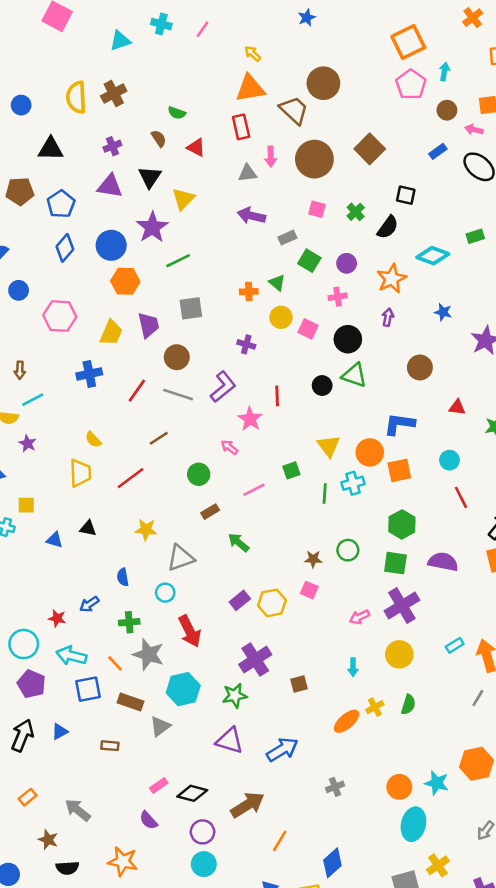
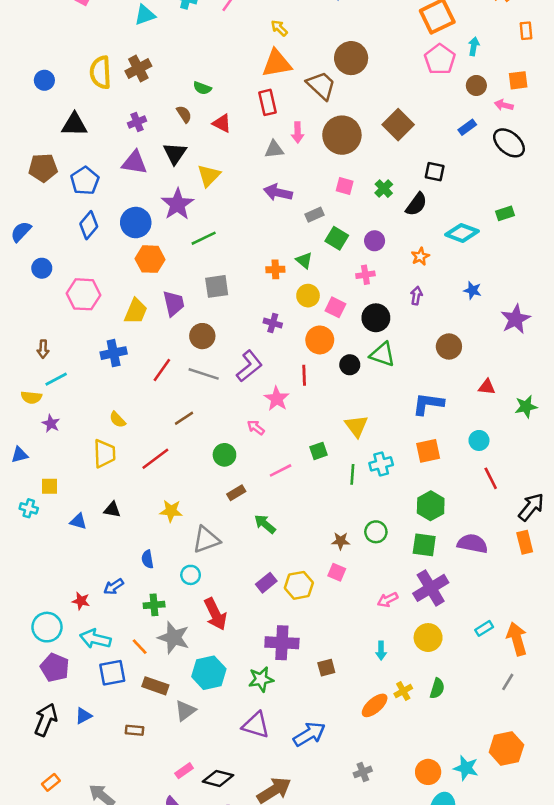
orange star: (392, 279) -> (420, 256), size x0.6
orange circle: (370, 452) -> (320, 340), moved
purple cross: (255, 660) -> (282, 643), turned 36

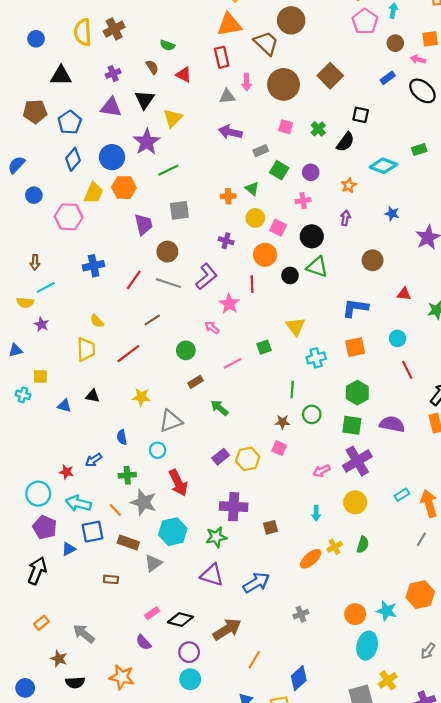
yellow trapezoid: (136, 311) -> (94, 193), moved
green line: (352, 474) -> (292, 389), moved
blue triangle: (84, 716) -> (69, 549), moved

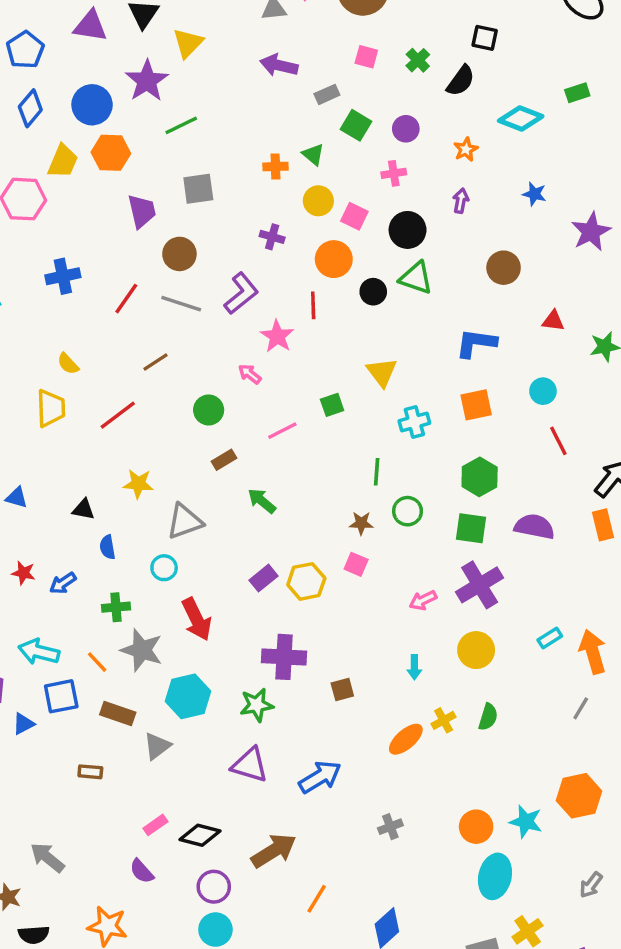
black triangle: (92, 396) -> (83, 509), moved
red star: (66, 472) -> (23, 573), moved

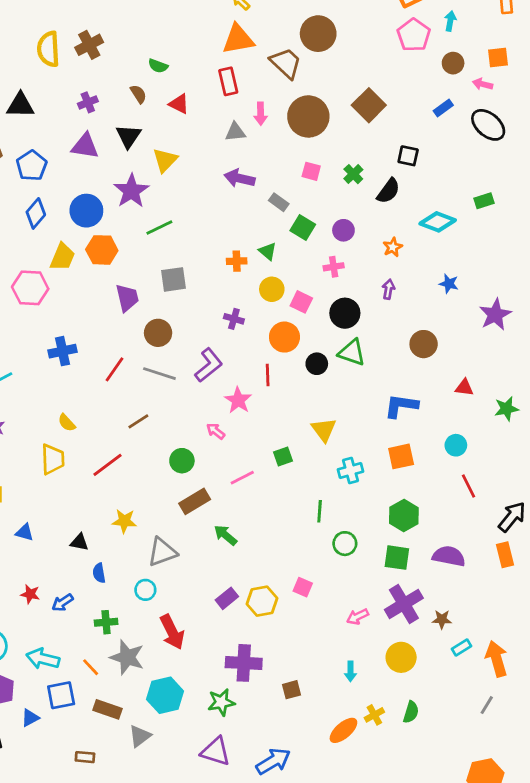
gray rectangle: (327, 94) -> (279, 202), turned 60
brown rectangle: (224, 460) -> (195, 501), size x1.5
brown star: (361, 523) -> (442, 619), moved

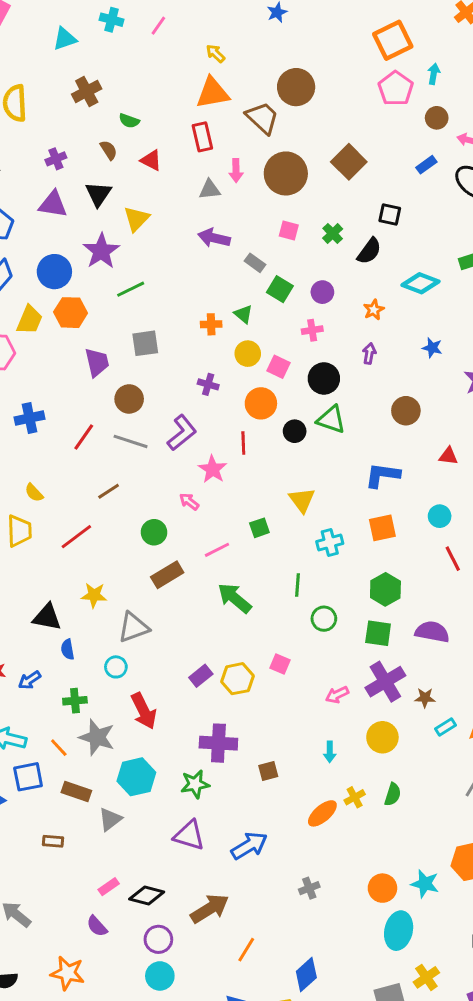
brown cross: (89, 45) -> (87, 91), moved
green arrow: (225, 535) -> (235, 598), moved, size x1.4
black triangle: (79, 542) -> (47, 617), size x1.5

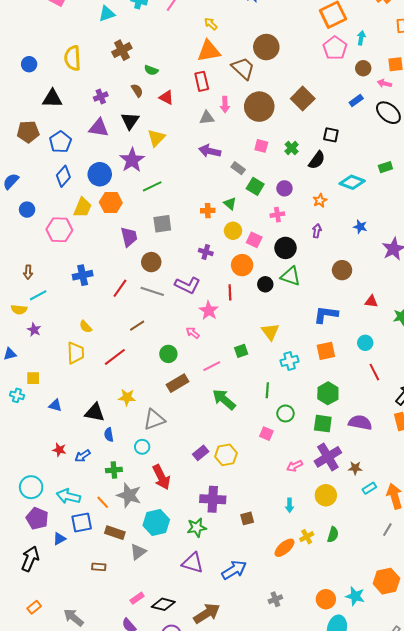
purple L-shape: (182, 433) -> (188, 285), turned 65
pink square: (280, 664) -> (266, 434), moved

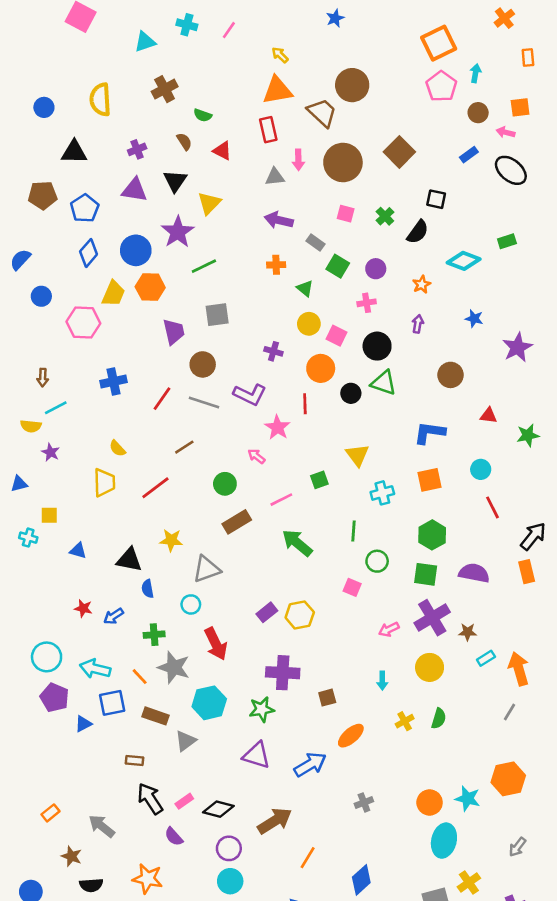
orange cross: (208, 211) -> (276, 265), moved
orange ellipse: (284, 548) -> (351, 736), moved
black arrow: (30, 559) -> (150, 799), moved, turned -55

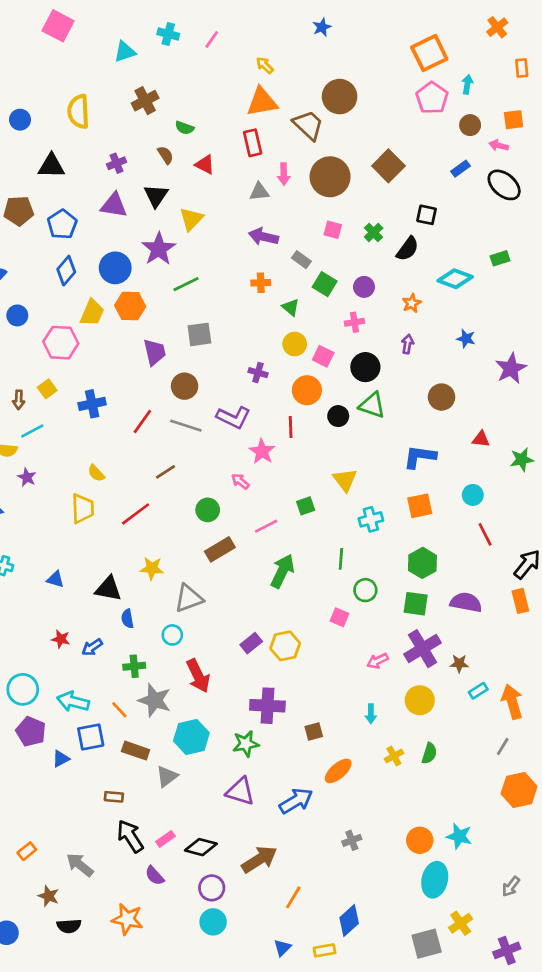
yellow square: (49, 515) -> (47, 389), moved, turned -36
green arrow: (297, 543) -> (282, 571), turned 76
orange hexagon: (508, 779) -> (519, 790), moved

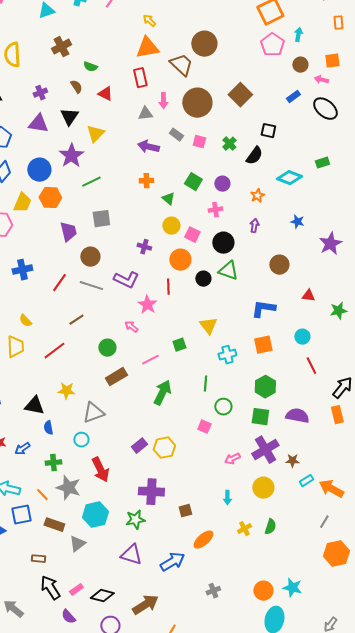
gray rectangle: (301, 260) -> (176, 135), moved
orange arrow: (512, 702) -> (331, 489), turned -45

